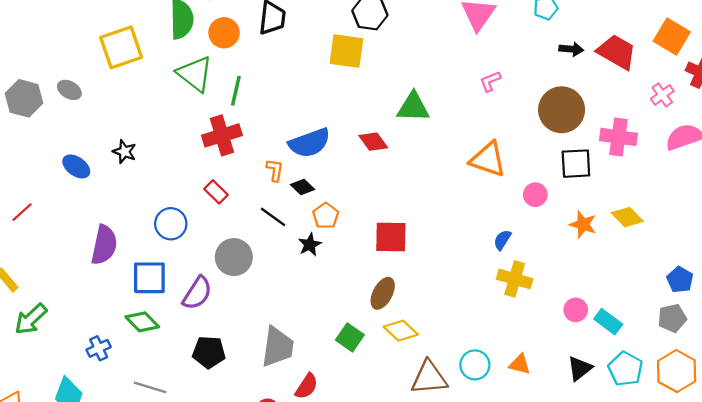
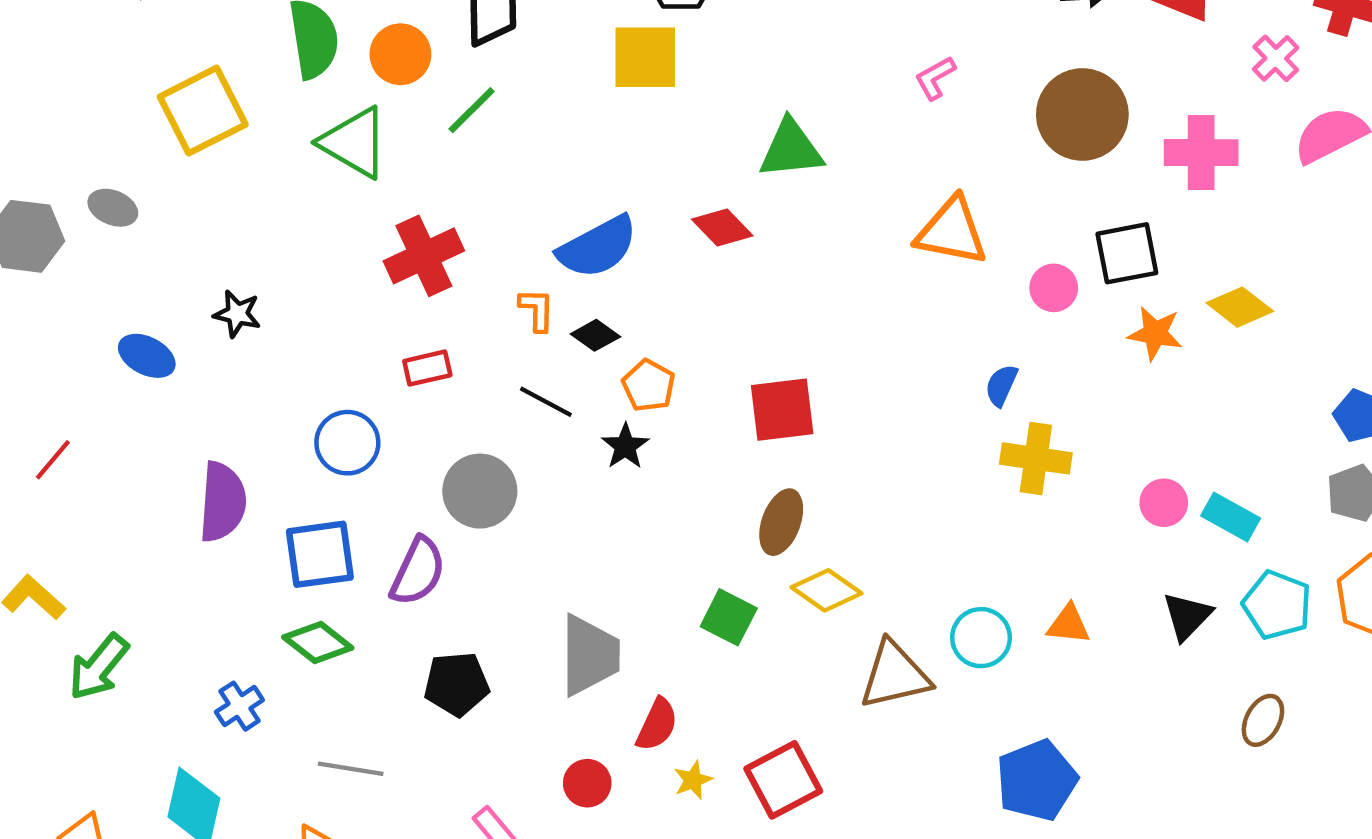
green line: (236, 91) -> (472, 110), moved, turned 40
black square: (576, 164) -> (1127, 253), moved
red rectangle: (216, 192) -> (427, 368), turned -50

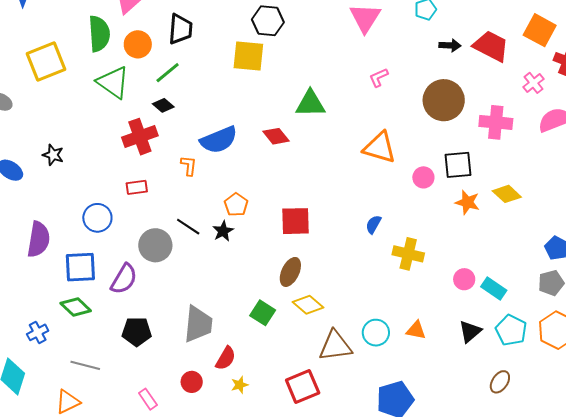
black diamond: (595, 335) -> (163, 105), moved
blue semicircle: (1001, 385) -> (373, 224), moved
black line: (546, 402) -> (188, 227), moved
red square: (783, 780) -> (303, 387), moved

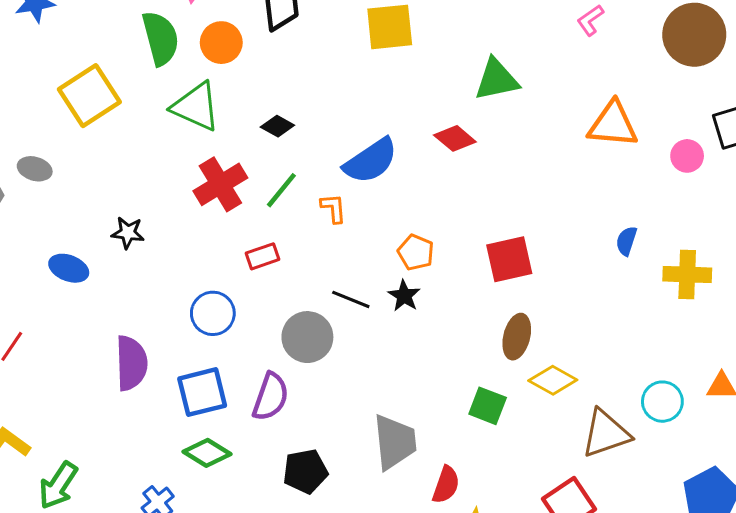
green line: (168, 73) -> (281, 190), moved
red cross: (140, 137) -> (220, 184), moved

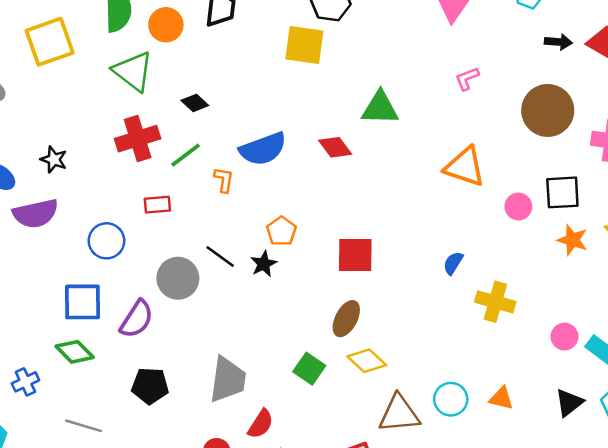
purple semicircle: (131, 363) -> (35, 214), moved, turned 66

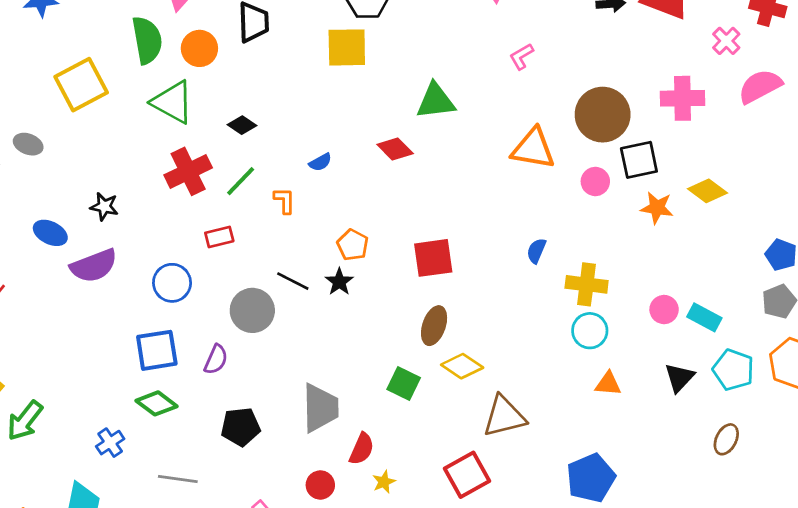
brown circle: (548, 110) -> (603, 115), moved
blue semicircle: (263, 149) -> (320, 162), size x0.5
purple semicircle: (137, 319) -> (216, 359), size x0.7
cyan circle: (451, 399) -> (590, 331), moved

